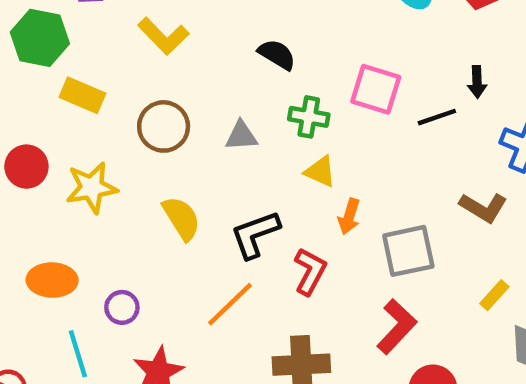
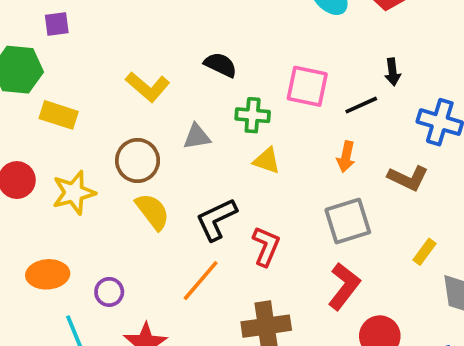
yellow L-shape: (163, 36) -> (148, 87), moved
brown circle: (164, 126) -> (138, 161), moved
orange arrow: (349, 216) -> (346, 157), moved

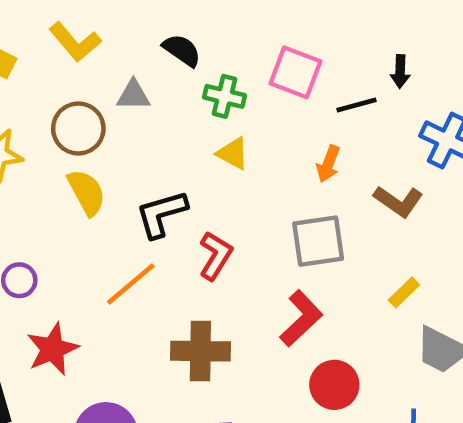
black semicircle: (220, 65) -> (182, 50), moved
yellow L-shape: (148, 87) -> (75, 42), moved
gray triangle: (197, 137) -> (133, 95), moved

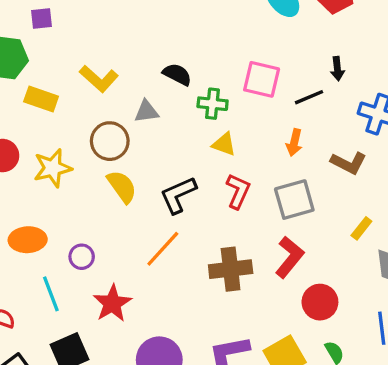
red L-shape: (215, 256) -> (238, 191), moved
brown cross: (200, 351) -> (231, 269), moved

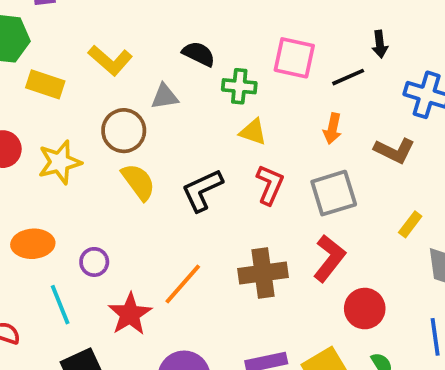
orange line: (163, 249) -> (183, 284), moved

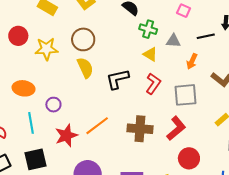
pink square: (294, 58) -> (184, 11), moved, size x0.6
gray triangle: (165, 97) -> (173, 41), moved

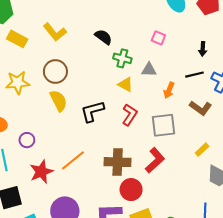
black line: (206, 36) -> (194, 75), moved
red circle: (189, 158) -> (131, 190), moved

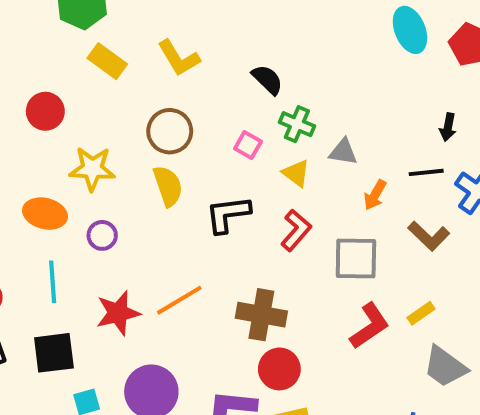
pink square: (158, 38) -> (248, 145), moved
yellow star: (18, 83) -> (92, 169), moved
purple circle: (27, 140) -> (102, 235), moved
red L-shape: (155, 160) -> (370, 326), moved

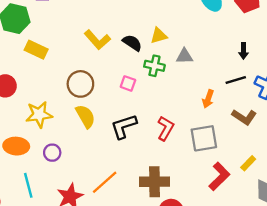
yellow L-shape: (179, 58) -> (97, 40), moved
gray triangle: (343, 152) -> (184, 56), moved
yellow triangle: (296, 173) -> (159, 36), moved, turned -42

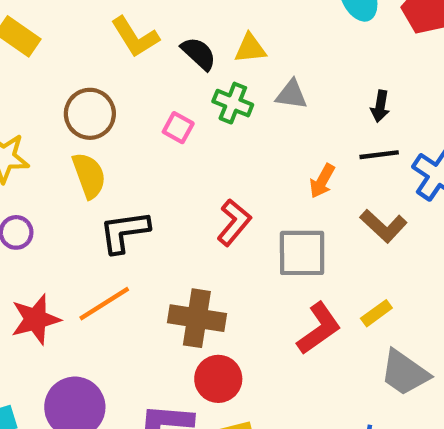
black arrow: (244, 51) -> (380, 106), moved
black L-shape: (124, 126) -> (124, 232), moved

